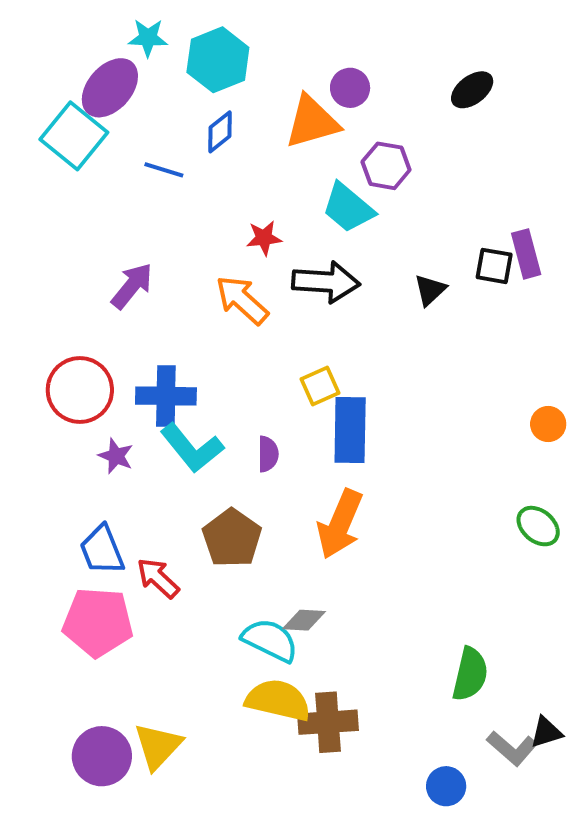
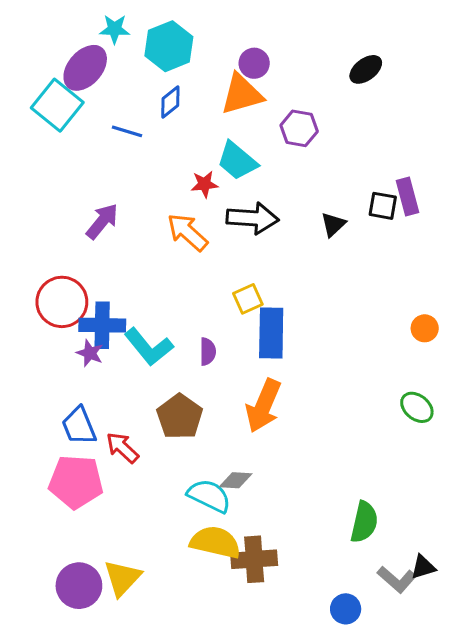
purple circle: (350, 88) -> (254, 63), moved
cyan trapezoid: (348, 208) -> (237, 161), moved
blue cross: (166, 396) -> (102, 325), moved

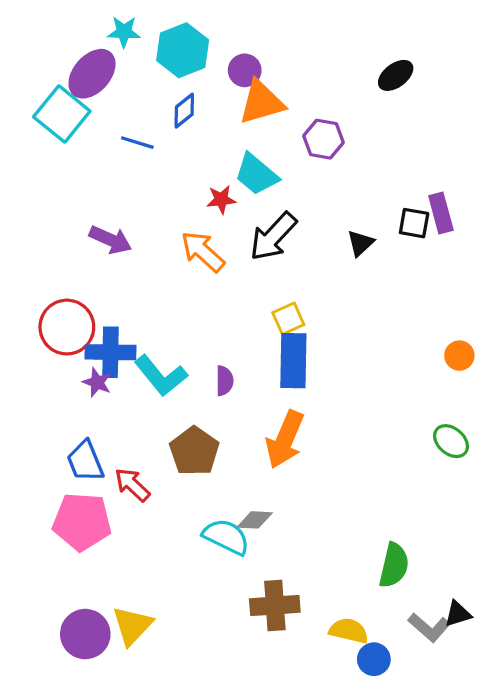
purple circle: (254, 63) -> (245, 70), moved
black arrow: (253, 218) -> (273, 236), turned 129
purple arrow: (102, 221) -> (110, 240), turned 75
yellow square: (248, 299) -> (288, 319), moved
yellow semicircle: (215, 542) -> (349, 631), moved, size x0.7

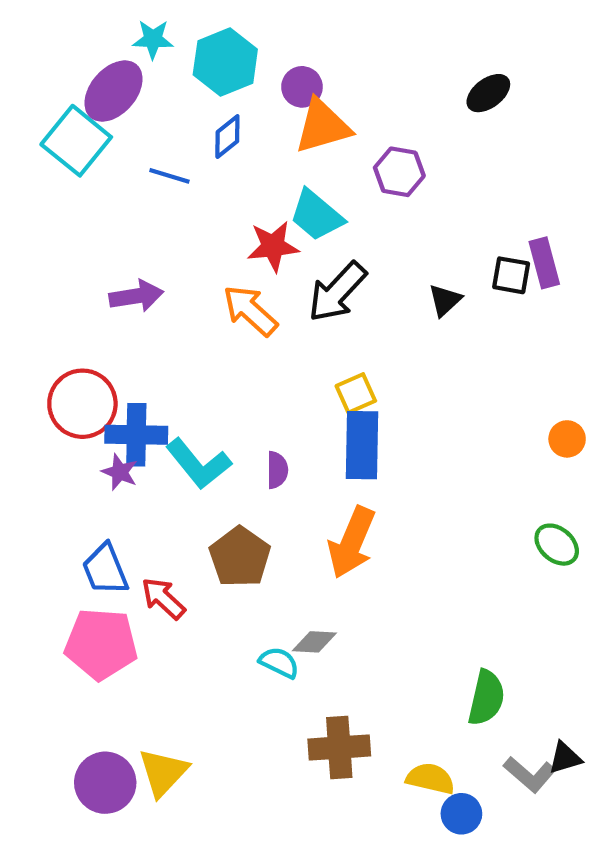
red star: (221, 200) -> (273, 246), size x1.4
purple arrow: (110, 240) -> (136, 296), turned -33
cyan semicircle: (226, 537) -> (279, 663), size x0.7

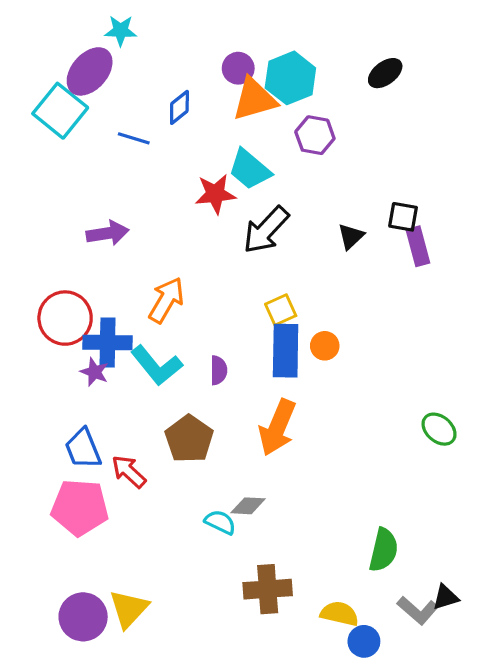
cyan hexagon: (225, 62) -> (290, 78), moved
purple rectangle: (544, 263) -> (418, 246), moved
orange arrow: (250, 311) -> (166, 300), moved, turned 78
orange circle: (567, 439) -> (325, 346), moved

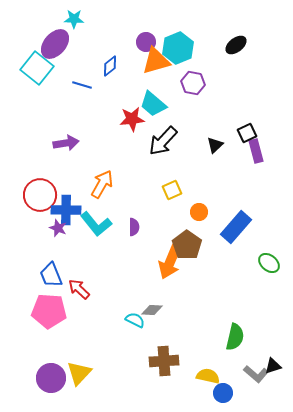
black square: (403, 217) -> (247, 133), turned -36
blue rectangle: (286, 351) -> (236, 227), moved, turned 40
brown pentagon: (189, 439) -> (187, 245), moved

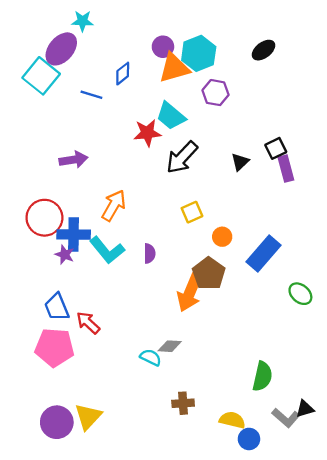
brown cross: (164, 361) -> (183, 403), size x0.7

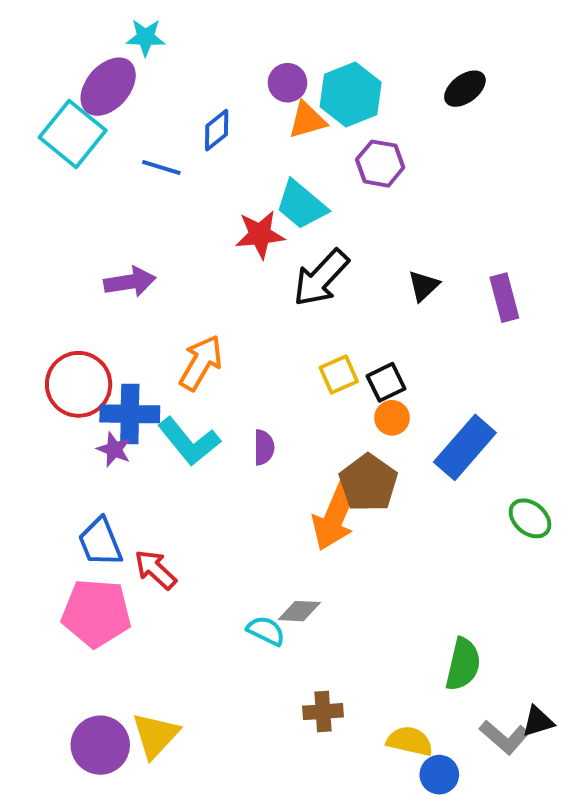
orange triangle: (174, 68) -> (307, 120), size x0.7
black square: (276, 148) -> (386, 382), moved

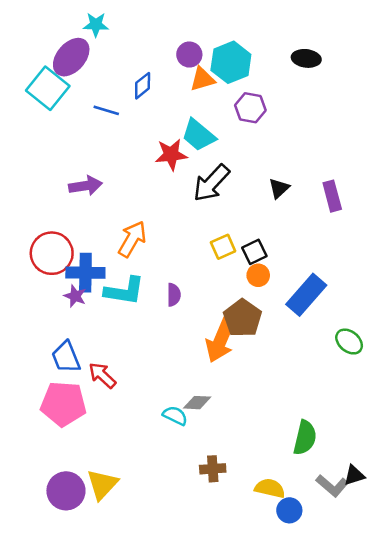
black ellipse: (465, 89) -> (306, 58), turned 44
cyan L-shape: (189, 441) -> (124, 291), turned -42

